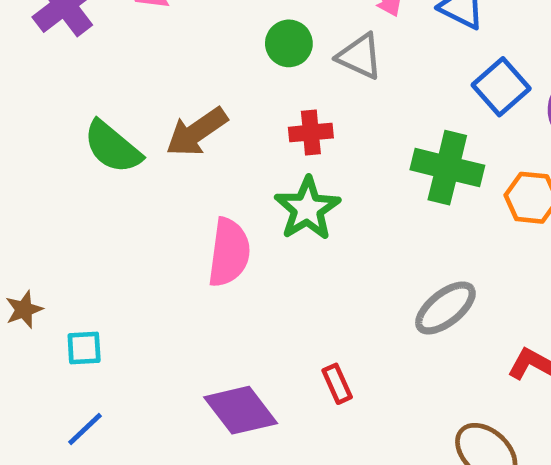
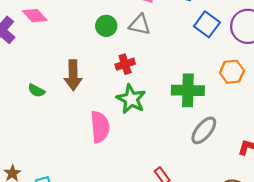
brown arrow: (197, 132) -> (73, 75), turned -44
green semicircle: (113, 147) -> (36, 91), size x0.6
green cross: (447, 168) -> (188, 90), moved

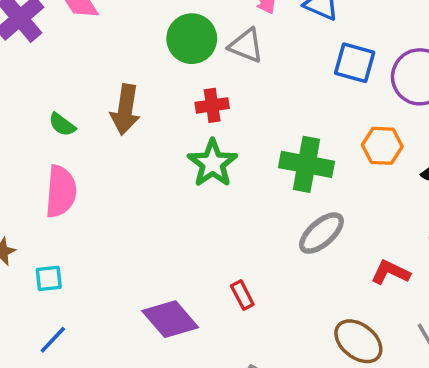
blue square: (207, 24) -> (355, 63), turned -30
green circle: (106, 26) -> (192, 39), size x1.4
pink semicircle: (100, 127) -> (61, 191), moved

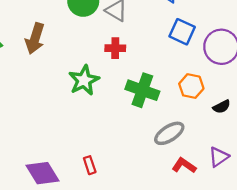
red cross: (212, 105) -> (115, 48), moved
gray ellipse: (321, 233) -> (169, 133), moved

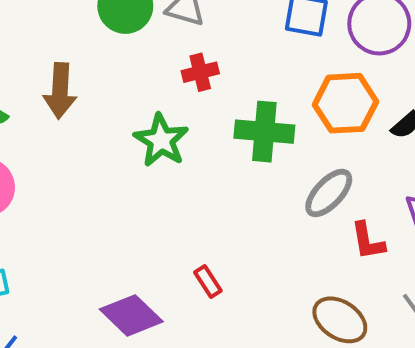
orange hexagon: (191, 86) -> (345, 103), size x1.4
red L-shape: (184, 165) -> (368, 241), turned -120

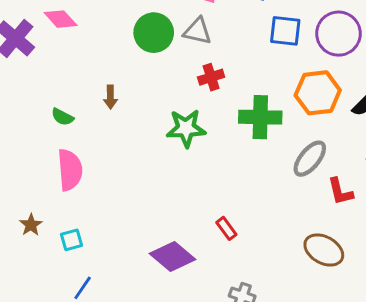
brown arrow: (60, 91) -> (110, 97), size x0.6
green star: (161, 140) -> (186, 128), turned -30

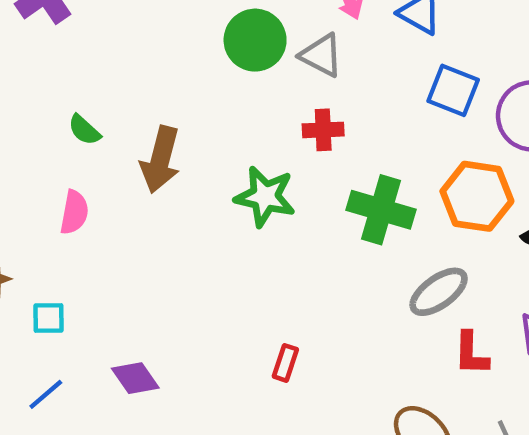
brown arrow: (110, 97) -> (160, 160), moved, size x1.8
pink semicircle: (70, 170) -> (74, 212), size x0.7
red rectangle: (226, 228) -> (285, 363), turned 40
purple diamond: (173, 257) -> (135, 378), moved, size x0.7

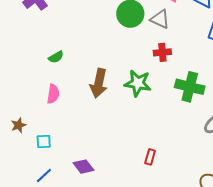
green semicircle: (84, 130) -> (56, 57), turned -70
brown arrow: (160, 160) -> (99, 83), moved

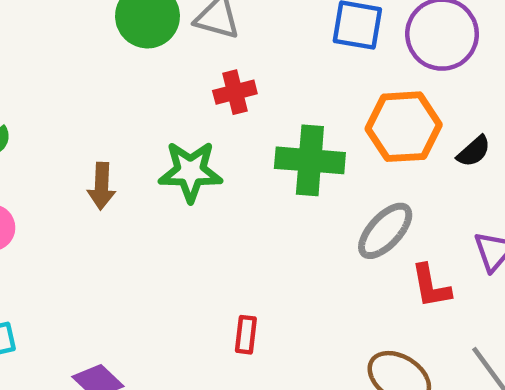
brown arrow: (99, 83) -> (102, 186), size x0.7

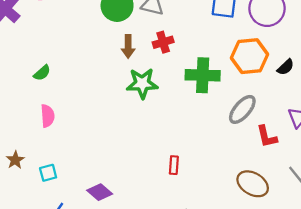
brown arrow: (102, 186) -> (128, 46), moved

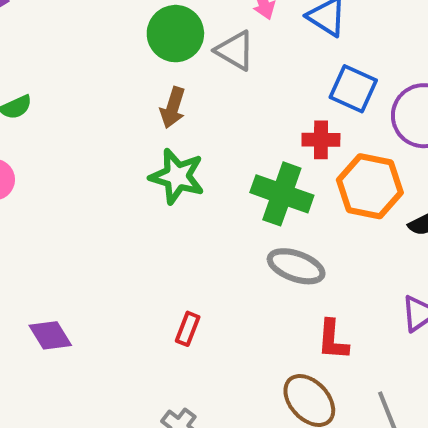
red cross: (163, 42) -> (321, 140), moved
gray ellipse: (242, 109) -> (296, 266), moved, turned 52
red L-shape: (267, 137) -> (333, 340), moved

